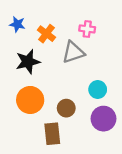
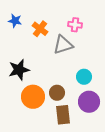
black star: (28, 62) -> (19, 70), moved
orange circle: (30, 100) -> (33, 97), moved
brown rectangle: (52, 134) -> (63, 115), moved

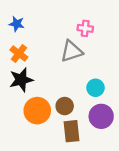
orange cross: (40, 29) -> (19, 54), moved

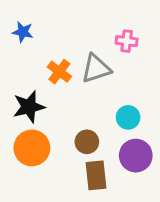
pink cross: (85, 28) -> (127, 41), moved
orange cross: (19, 54) -> (59, 72), moved
orange circle: (37, 111) -> (32, 148), moved

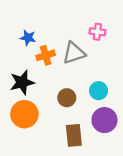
blue star: (23, 32) -> (28, 38), moved
orange cross: (59, 72) -> (46, 55), turned 36
brown circle: (87, 142) -> (67, 98), moved

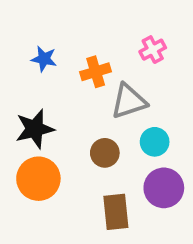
pink cross: (97, 32) -> (153, 50), turned -35
gray triangle: (74, 53) -> (129, 101), moved
orange cross: (46, 55) -> (96, 72), moved

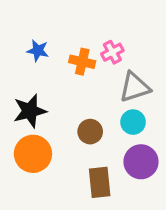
pink cross: (153, 50) -> (112, 52), moved
orange cross: (96, 72) -> (82, 62), turned 30
gray triangle: (129, 101) -> (135, 87), moved

